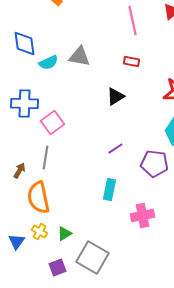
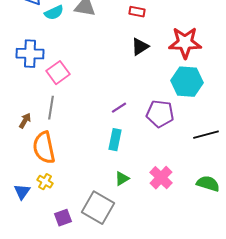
black triangle: (115, 96) -> (140, 47), moved
purple line: (115, 148) -> (119, 108), moved
pink cross: (142, 216) -> (161, 178), moved, turned -35
green triangle: (64, 234) -> (122, 179), moved

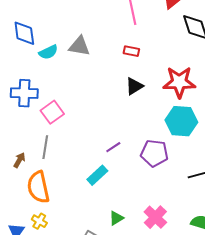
cyan rectangle: (115, 140) -> (97, 175), moved, turned 35

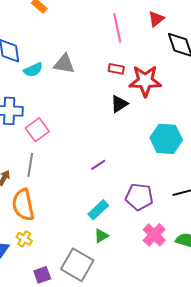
red star: (179, 82) -> (145, 81), moved
purple pentagon: (154, 153) -> (139, 197), moved
cyan rectangle: (97, 175) -> (98, 210), moved
pink cross: (155, 217) -> (154, 235), moved

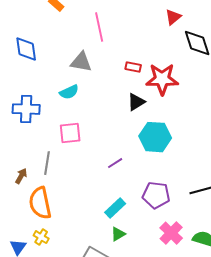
pink line: (117, 28) -> (99, 27), moved
cyan semicircle: (33, 70) -> (69, 92), moved
pink square: (37, 130) -> (70, 133), moved, turned 30
cyan hexagon: (166, 139) -> (155, 137), moved

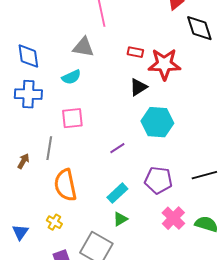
blue diamond: (26, 49) -> (28, 56), moved
orange semicircle: (40, 203) -> (65, 185), moved
yellow cross: (41, 237) -> (54, 222), moved

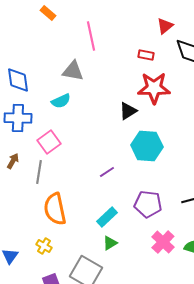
red rectangle: (135, 52) -> (146, 55), moved
pink square: (72, 118) -> (49, 142), moved, turned -30
brown arrow: (23, 161) -> (13, 161), moved

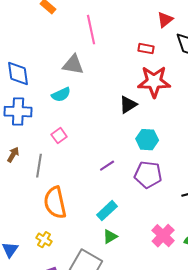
pink square: (49, 142) -> (59, 136), moved, size x0.7
cyan hexagon: (147, 146) -> (147, 140), size x0.7
purple pentagon: (148, 204) -> (148, 175), moved

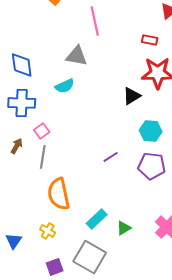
pink square: (59, 136) -> (42, 131), moved
cyan rectangle: (107, 211) -> (97, 219), moved
green triangle: (110, 237) -> (124, 228), moved

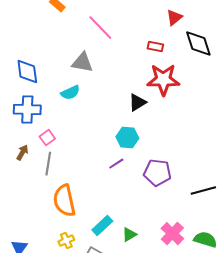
pink line: (95, 21) -> (100, 28), turned -32
cyan hexagon: (151, 131) -> (127, 138), moved
yellow cross: (48, 231) -> (66, 241), moved, turned 35

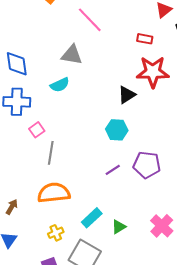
brown arrow: (22, 153) -> (12, 207), moved
gray line: (48, 164) -> (51, 153), moved
purple line: (116, 164) -> (113, 170), moved
orange semicircle: (64, 201) -> (54, 193), turned 96

